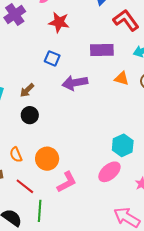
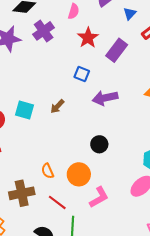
red star: (59, 22) -> (88, 38), turned 30
purple rectangle: (102, 50) -> (117, 50), moved, turned -50
black circle: (30, 115) -> (99, 144), moved

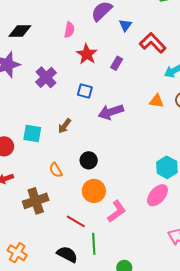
purple cross: (44, 31) -> (46, 77), moved
purple rectangle: (117, 50) -> (117, 63), size x0.6
black circle: (99, 144) -> (89, 160), moved
orange semicircle: (48, 171) -> (56, 170), moved
brown cross: (22, 193) -> (36, 201), moved

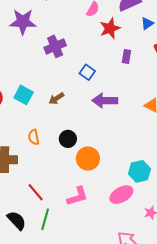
red star: (87, 54) -> (110, 28), moved
purple rectangle: (117, 63) -> (126, 57), turned -40
orange circle: (94, 191) -> (88, 159), moved

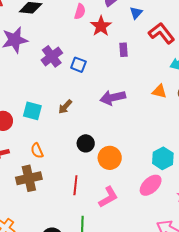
blue square: (87, 72) -> (78, 65), moved
orange semicircle: (34, 137) -> (37, 151), moved
red line: (36, 192) -> (75, 185), moved, turned 60

